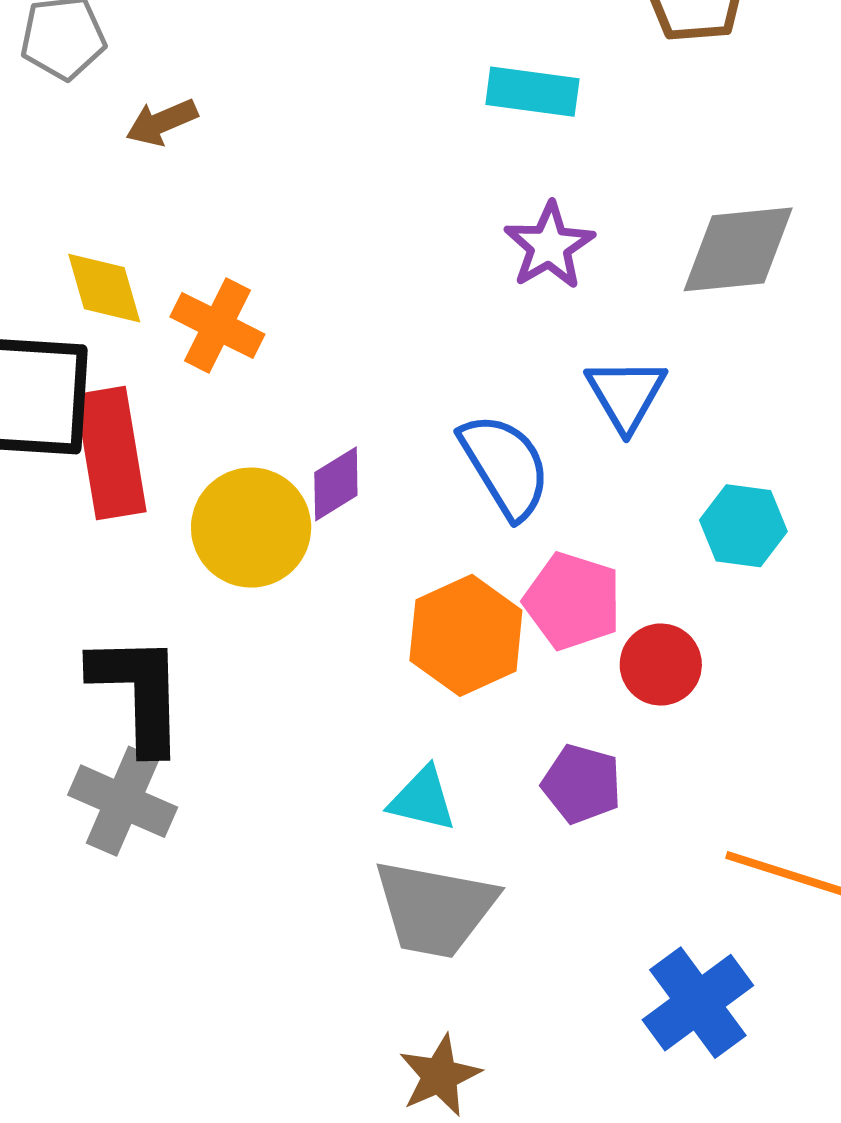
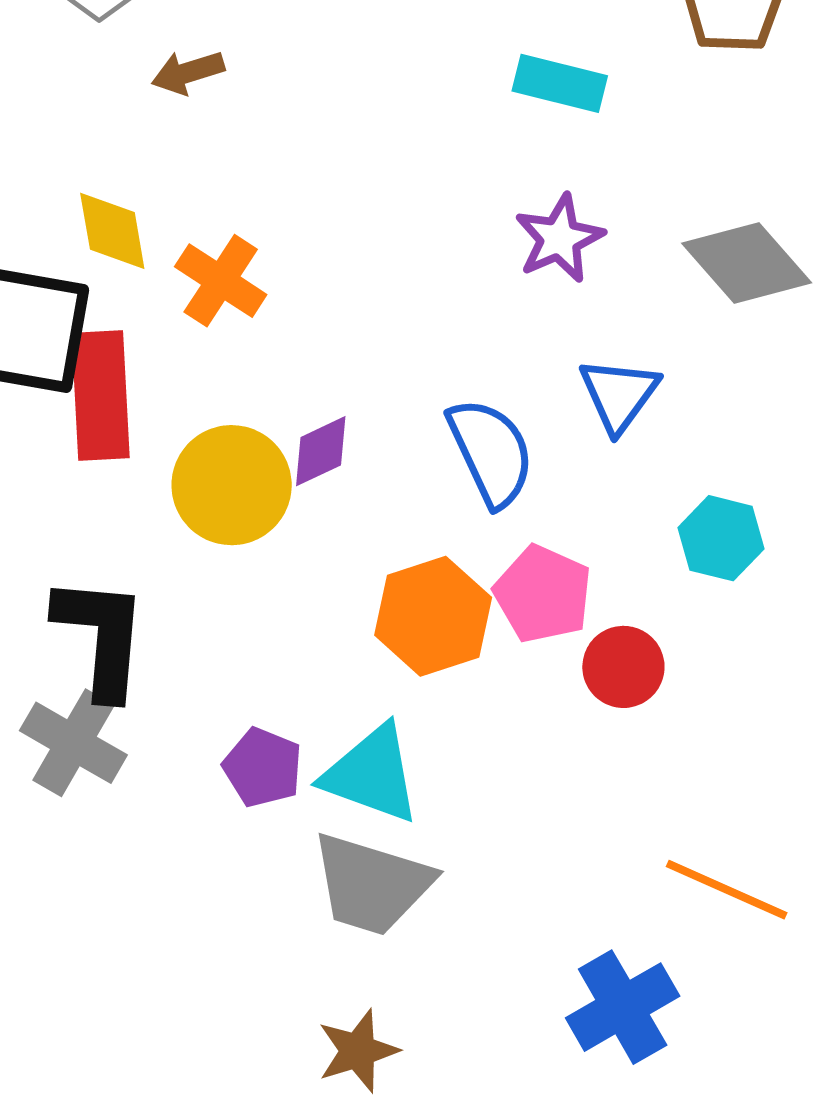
gray diamond: (738, 249) -> (747, 263), turned 48
purple pentagon: (582, 784) -> (263, 767), moved
cyan triangle: (422, 799) -> (372, 774), size x1.5

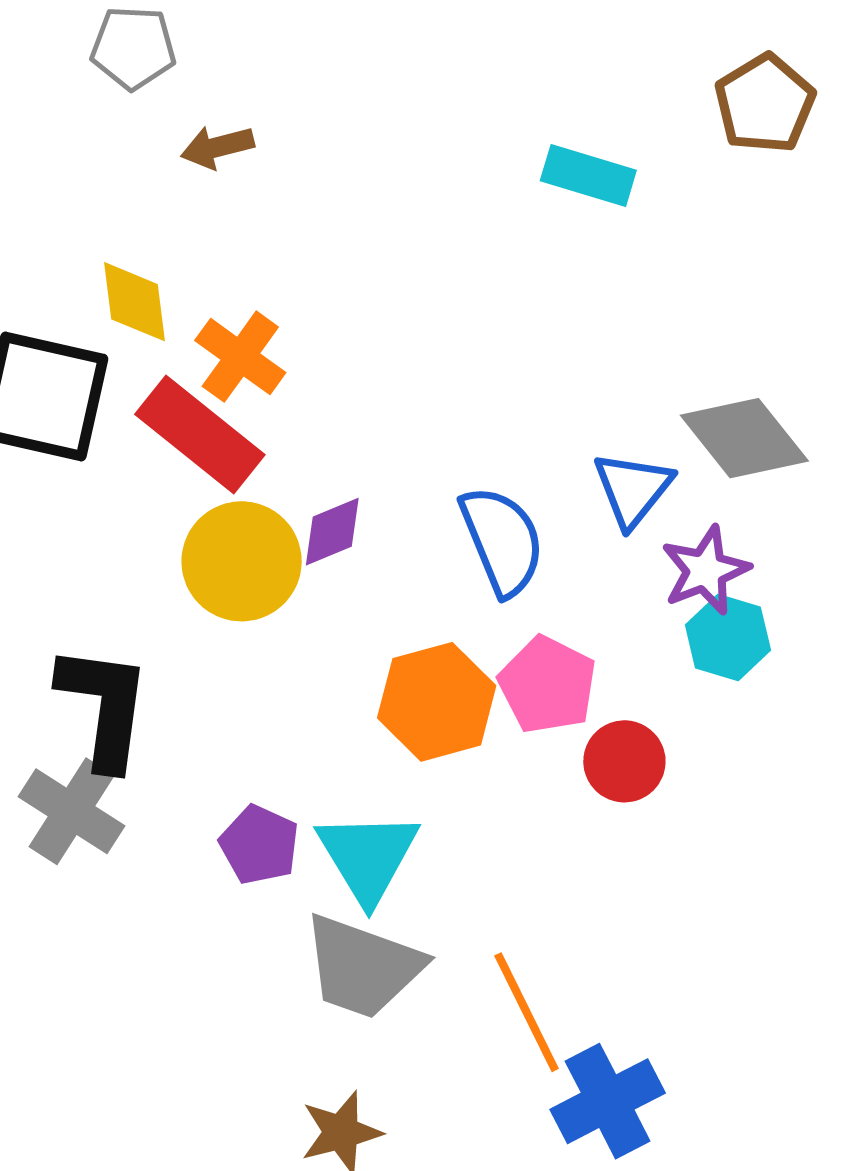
purple star: (559, 238) -> (705, 570), moved
gray diamond: (747, 263) -> (744, 438), moved
red rectangle: (101, 396) -> (200, 435), moved, turned -51
cyan triangle: (372, 774) -> (368, 857), turned 36
orange line: (727, 890) -> (527, 1012), moved, turned 37

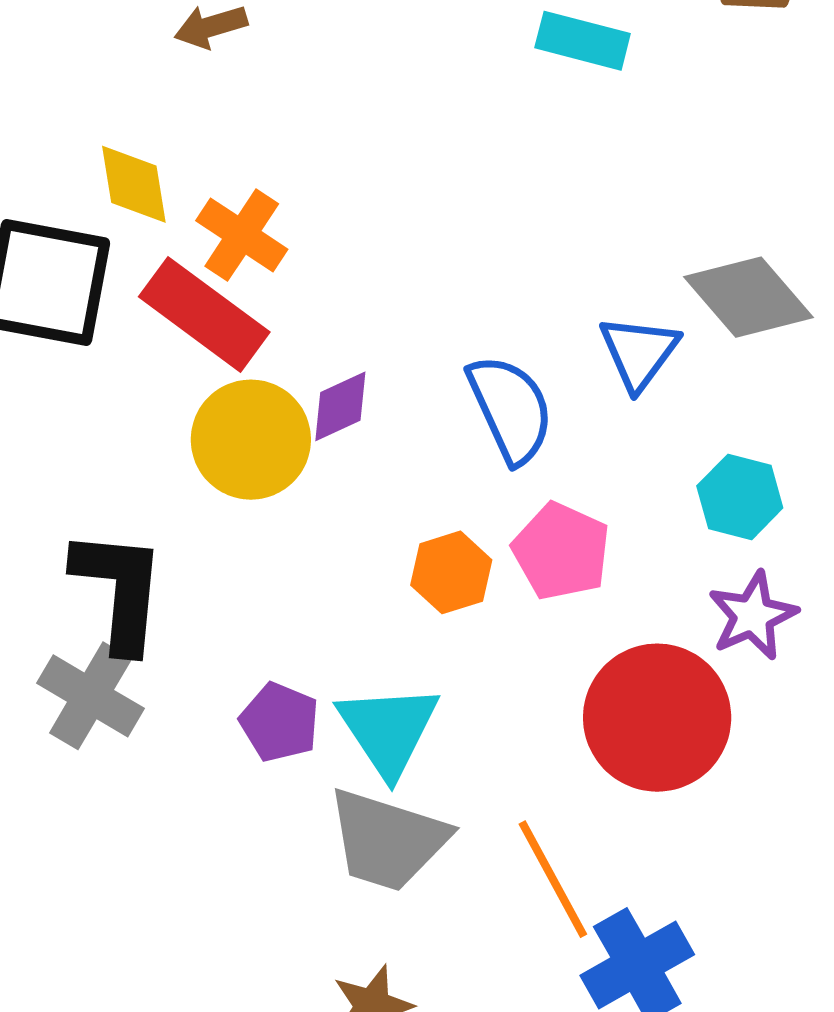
purple star: (705, 570) -> (753, 616), moved
orange hexagon: (437, 702) -> (451, 572), size x0.7
red circle: (624, 761) -> (657, 718), moved, size x1.8

